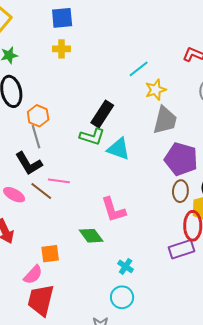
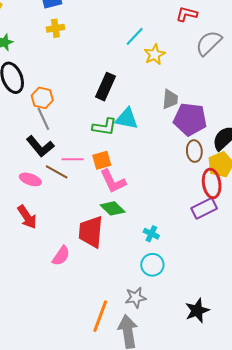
gray trapezoid: (165, 120) -> (170, 99), moved, size x0.7
green L-shape: (92, 137) -> (104, 127), moved
pink L-shape: (113, 210) -> (113, 181), moved
orange square: (50, 254) -> (102, 160), moved
red trapezoid: (41, 300) -> (91, 232), moved

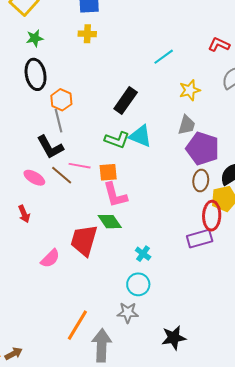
yellow star: (155, 55) -> (190, 90), moved
red arrow: (27, 217) -> (24, 214), size x0.7
gray star: (136, 298) -> (128, 313), moved

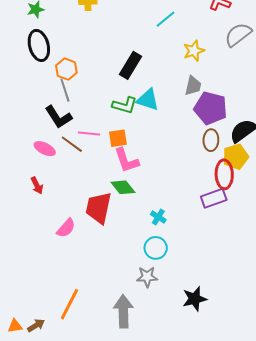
orange line: (77, 325) -> (69, 304), moved

